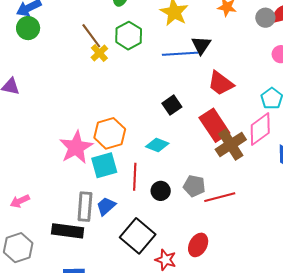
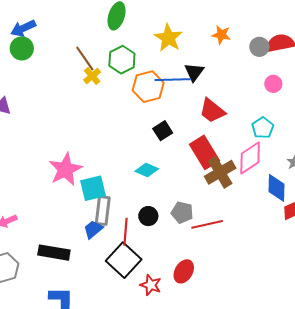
orange hexagon: (110, 133) -> (148, 87), moved
red line: (135, 177) -> (125, 232), moved
gray rectangle: (85, 207) -> (103, 211), moved

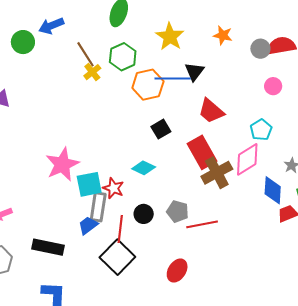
blue arrow: (23, 28) -> (51, 26), moved
red star: (151, 285) -> (113, 188), moved

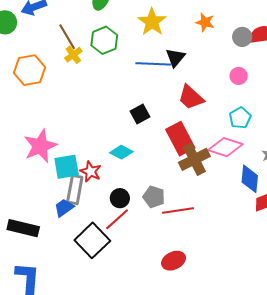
orange hexagon: (148, 85) -> (30, 70), moved
pink circle: (273, 86) -> (239, 76), moved
pink diamond: (247, 159) -> (225, 147), turned 48
red line: (120, 229) -> (117, 219), moved, turned 40
red ellipse: (177, 271) -> (174, 261), moved, turned 30

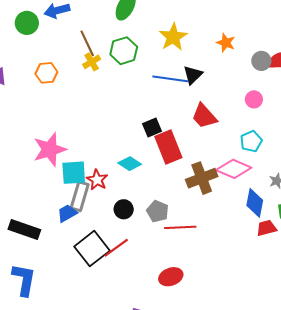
orange hexagon: (30, 70) -> (46, 73), size x0.7
red rectangle: (180, 139) -> (168, 147), moved
red line: (117, 219) -> (116, 248), moved

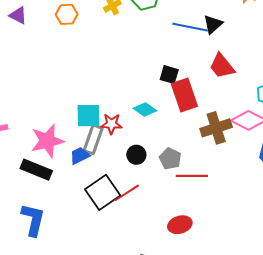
black square: (152, 127) -> (169, 75), turned 36
pink star: (50, 149) -> (47, 141), moved
red star: (97, 180) -> (112, 124), turned -30

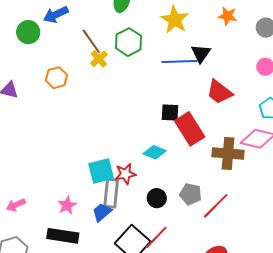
brown cross: (216, 128) -> (228, 153), turned 36
pink star: (47, 141) -> (67, 205), size x0.6
red line: (192, 176) -> (216, 206), turned -32

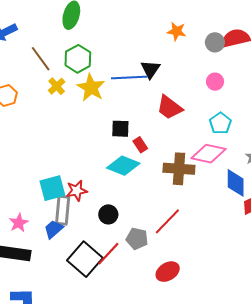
yellow star: (175, 20) -> (91, 88), moved
yellow cross: (99, 59) -> (57, 86), moved
red rectangle: (190, 129) -> (140, 145), size x0.5
cyan diamond: (155, 152) -> (123, 166), moved, size x1.4
gray pentagon: (191, 194) -> (137, 239), moved

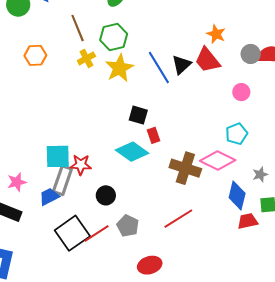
blue line: (129, 78) -> (159, 68), turned 48
red trapezoid: (169, 107) -> (207, 60), moved
red line: (167, 221) -> (178, 219), moved

